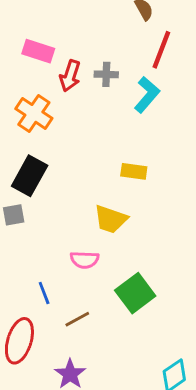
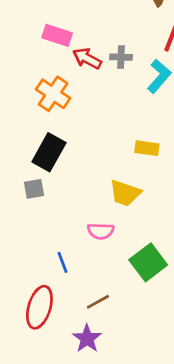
red arrow: (70, 76) -> (87, 58), turned 100
brown line: (77, 319) -> (98, 302), moved

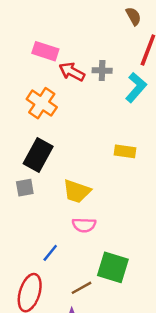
yellow trapezoid: (125, 193) -> (77, 191), moved
blue line: (63, 262) -> (50, 253), turned 60
green square: (148, 262) -> (113, 267), moved, turned -36

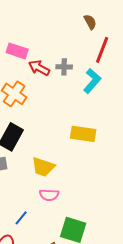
yellow rectangle: (125, 151) -> (83, 134), size x1.4

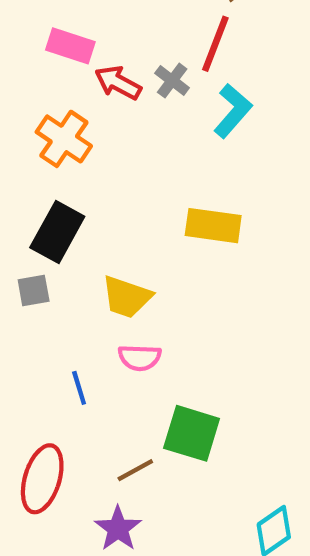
red line: (102, 50) -> (215, 44), moved
gray cross: (64, 67) -> (172, 81), turned 35
blue line: (21, 218) -> (79, 388), moved, turned -56

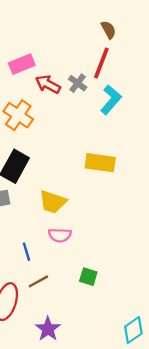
pink rectangle: (70, 46) -> (22, 64), turned -40
green square: (192, 433) -> (88, 277), size x0.6
brown line: (135, 470) -> (38, 281), moved

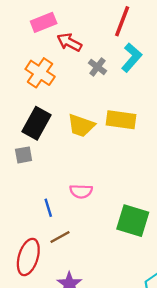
gray cross: (78, 83) -> (98, 67), moved
yellow trapezoid: (53, 202) -> (81, 126), moved
green square: (88, 277) -> (133, 221), moved, size x1.8

